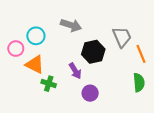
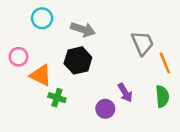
cyan circle: (36, 36) -> (42, 18), moved
black hexagon: (93, 52) -> (78, 60), moved
purple arrow: (75, 71) -> (125, 93), moved

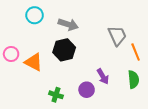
pink circle: (18, 57) -> (11, 54), moved
green cross: (57, 98) -> (56, 95), moved

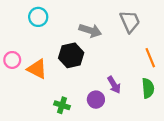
gray arrow: (68, 24) -> (90, 31), moved
gray trapezoid: (117, 36) -> (130, 21), moved

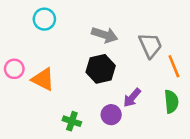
gray trapezoid: (130, 21) -> (150, 45), moved
black hexagon: (71, 55) -> (101, 69), moved
purple arrow: (114, 85) -> (132, 98), turned 72

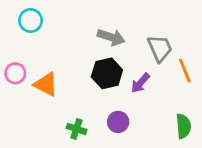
cyan circle: (44, 19) -> (31, 20), moved
purple arrow: (132, 98) -> (140, 83), moved
green semicircle: (171, 102) -> (183, 126), moved

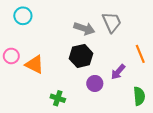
gray trapezoid: (160, 48) -> (112, 22), moved
purple arrow: (140, 83) -> (118, 72), moved
purple circle: (118, 122) -> (95, 83), moved

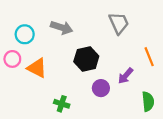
cyan circle: (23, 16) -> (25, 34), moved
gray arrow: (84, 28) -> (62, 28), moved

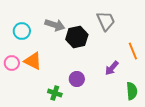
pink circle: (12, 59) -> (12, 63), moved
black hexagon: (86, 59) -> (77, 37), moved
purple circle: (101, 88) -> (77, 79), moved

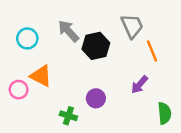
gray arrow: (55, 25) -> (68, 31), turned -150
orange line: (133, 51) -> (152, 51), moved
pink circle: (12, 63) -> (19, 90), moved

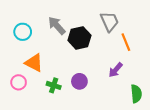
pink circle: (19, 90) -> (19, 82), moved
green cross: (68, 116) -> (54, 85), moved

